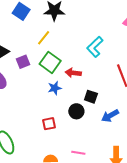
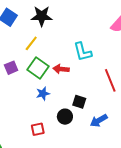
cyan L-shape: (95, 47) -> (83, 52), turned -60
red arrow: (73, 73) -> (61, 69), moved

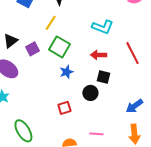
cyan L-shape: (83, 52) -> (103, 27), turned -50
red arrow: (61, 69) -> (99, 55), moved
blue arrow: (99, 121) -> (134, 106), moved

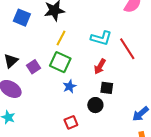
yellow line: (51, 23) -> (61, 38), moved
red line: (133, 53) -> (127, 49), moved
red arrow: (99, 55) -> (100, 66), turned -56

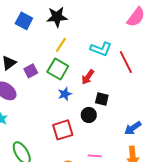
red arrow: (100, 66) -> (88, 77), moved
red square: (71, 122) -> (63, 130), size x1.5

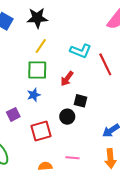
green square: (58, 69) -> (37, 70), turned -30
purple square: (31, 71) -> (13, 114), moved
blue star: (65, 94) -> (34, 95), moved

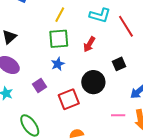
black square: (81, 101) -> (119, 64), moved, turned -32
black circle: (67, 117) -> (93, 82), size x1.5
pink line: (72, 158) -> (118, 115), moved

